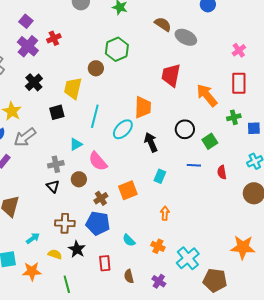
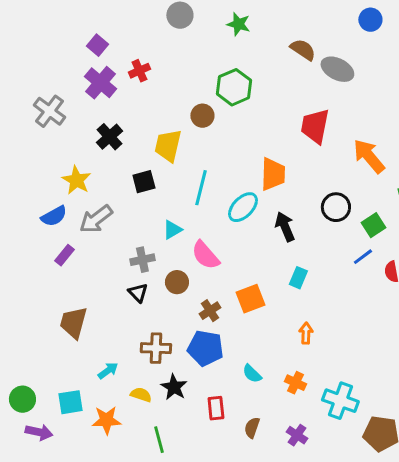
blue line: (194, 165) -> (363, 257), moved, turned -40
cyan cross: (188, 258) -> (340, 401), turned -30
brown semicircle: (129, 276) -> (252, 428), turned 32

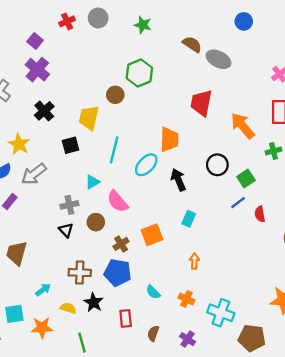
red cross: (139, 71) -> (67, 21), moved

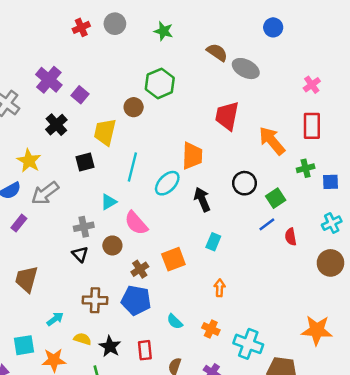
purple square: (35, 41) -> (80, 95), moved
black star: (93, 302) -> (110, 346), moved

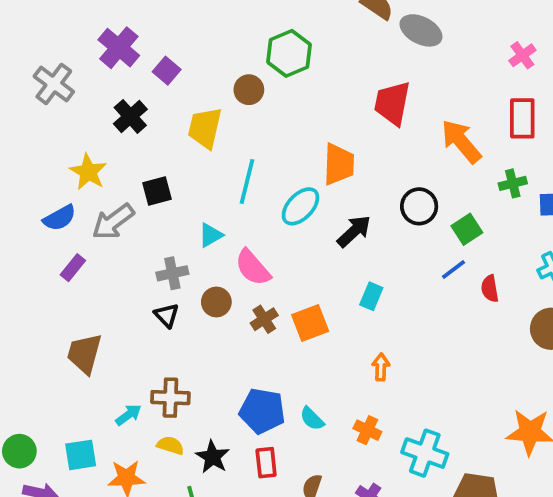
black square: (85, 162) -> (157, 191), moved
black arrow: (202, 199) -> (354, 231), turned 70
brown cross: (140, 269) -> (264, 319), moved
brown cross: (95, 300) -> (170, 398), moved
blue pentagon: (136, 300) -> (262, 411), moved

